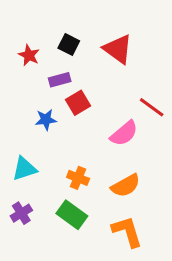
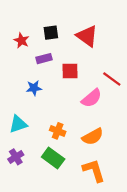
black square: (69, 44) -> (51, 33), turned -35
red square: (78, 103) -> (70, 71), moved, turned 30

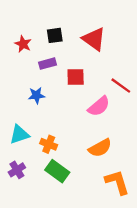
orange cross: (58, 131) -> (49, 144), moved
orange L-shape: (94, 170) -> (117, 182), moved

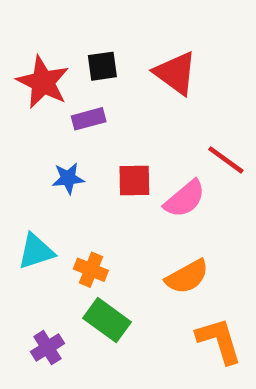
red star: (23, 44) -> (43, 82), size x1.6
red square: (76, 77) -> (134, 181), moved
purple cross: (17, 170) -> (47, 348), moved

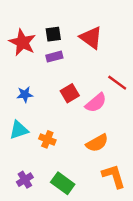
purple rectangle: (89, 119) -> (54, 57), moved
blue star: (68, 178) -> (25, 94), moved
red square: (134, 181) -> (70, 93), turned -30
green rectangle: (107, 320) -> (63, 183), moved

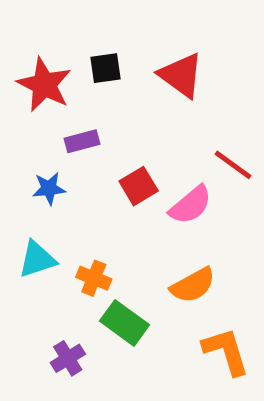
purple rectangle: (54, 57) -> (82, 141), moved
purple cross: (25, 180) -> (68, 358), moved
green rectangle: (63, 183) -> (124, 323), moved

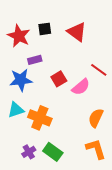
blue star: (49, 188) -> (21, 80), size x1.6
orange cross: (94, 278) -> (40, 118), size x1.6
orange semicircle: (193, 285) -> (96, 118), moved, turned 144
green rectangle: (124, 323) -> (53, 152), moved

